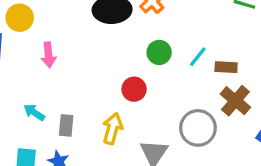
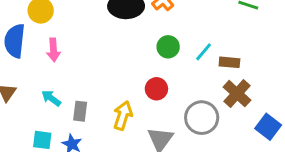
pink arrow: (49, 55) -> (53, 50), moved
red circle: (134, 89) -> (156, 89), moved

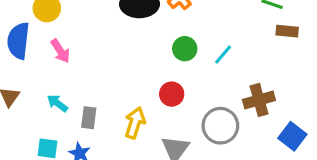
pink arrow: (53, 50) -> (60, 51), turned -30
brown rectangle: (229, 62) -> (287, 31), moved
brown cross: (237, 94) -> (259, 100), turned 32

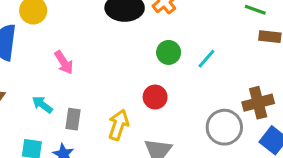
pink arrow: (60, 51) -> (64, 62), moved
brown cross: (259, 100) -> (258, 103), moved
gray circle: (220, 126) -> (224, 127), moved

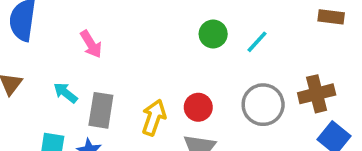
red circle: (155, 97) -> (198, 107), moved
gray rectangle: (73, 119) -> (101, 110), size x1.4
gray circle: (224, 127) -> (263, 105), moved

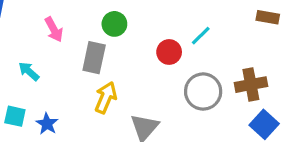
green circle: (213, 34) -> (114, 24), moved
red circle: (198, 107) -> (169, 52), moved
gray rectangle: (101, 110) -> (94, 58), moved

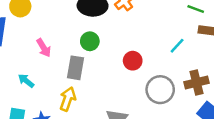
cyan line: (201, 36) -> (177, 46), moved
yellow arrow: (106, 97) -> (68, 99), moved

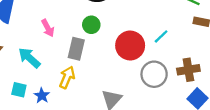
cyan line: (177, 46) -> (161, 36), moved
red circle: (133, 61) -> (130, 46), size x1.6
cyan arrow: (26, 81) -> (29, 58), size x1.5

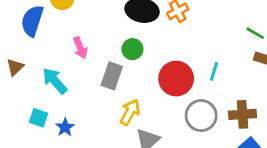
cyan line: (161, 36) -> (214, 71), turned -35
yellow arrow: (67, 77) -> (130, 112), moved

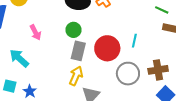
gray rectangle: (112, 76) -> (78, 51), moved

